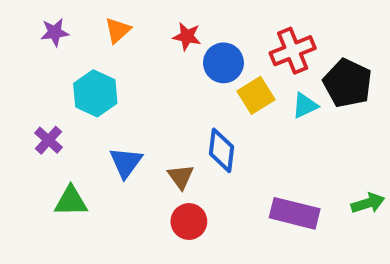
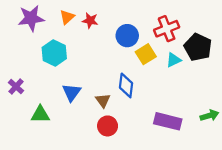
purple star: (55, 32) -> (31, 18), size x1.6
red star: (187, 36) -> (90, 21), moved
purple cross: (49, 140) -> (16, 87), moved

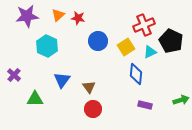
blue circle: (127, 36) -> (98, 41), moved
blue diamond: (126, 85) -> (136, 74), moved
purple rectangle: (168, 121) -> (145, 105), size x0.6

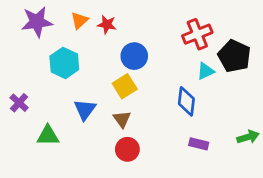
yellow square: (126, 47) -> (125, 86), moved

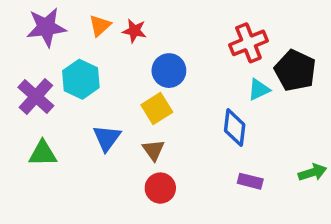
purple cross: (19, 103) -> (36, 96), moved, size x1.5
green triangle: (48, 136) -> (43, 153), moved

